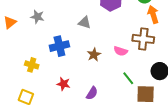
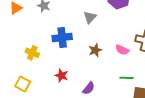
gray triangle: (85, 23) -> (90, 17), turned 48
green line: (128, 78) -> (127, 78), turned -56

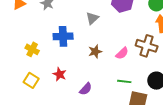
pink semicircle: (122, 50) -> (122, 53), turned -72
yellow square: (23, 84) -> (31, 80), moved

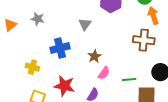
pink semicircle: (122, 53) -> (104, 73), moved
red star: (60, 74) -> (64, 86), size x1.5

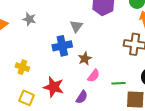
blue cross: (60, 48) -> (62, 46), moved

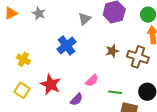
gray triangle: (76, 26) -> (85, 19), moved
blue cross: (62, 46) -> (67, 46), turned -36
brown star: (85, 59) -> (112, 51), moved

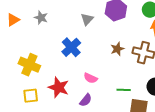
yellow cross: (23, 59) -> (29, 65), size x1.5
pink semicircle: (92, 81) -> (91, 78), moved, turned 72
yellow square: (22, 90) -> (31, 96), turned -35

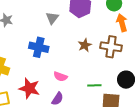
blue cross: (71, 47) -> (39, 47), turned -30

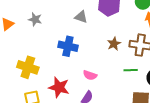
gray triangle: (52, 18) -> (81, 17), turned -48
green line: (94, 85) -> (131, 70), moved

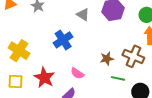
brown star: (114, 44) -> (107, 59), moved
blue cross: (68, 46) -> (63, 40), turned 30

